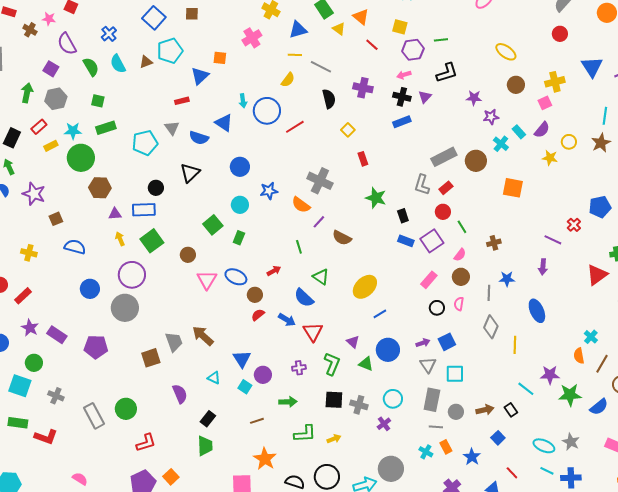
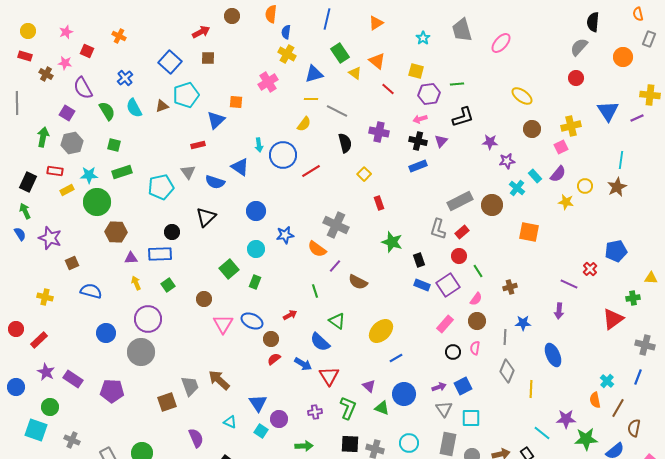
red rectangle: (39, 127) -> (55, 171), turned 49
green square: (152, 241) -> (168, 285), size x0.6

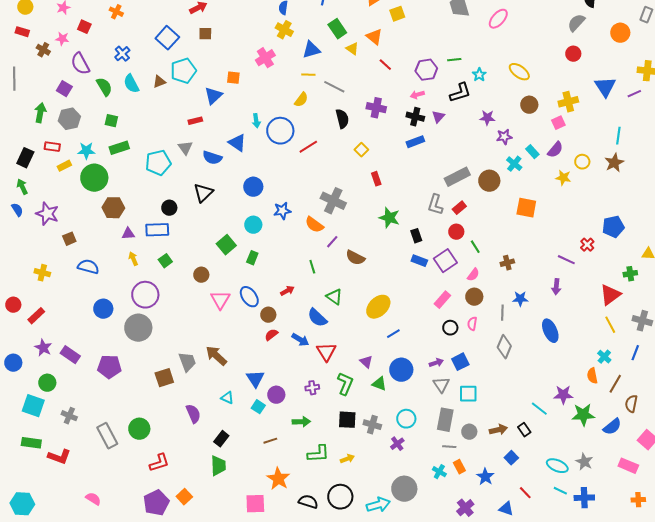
cyan star: (423, 38) -> (479, 75), moved
yellow square: (416, 71) -> (397, 14), moved, turned -35
blue ellipse: (252, 321) -> (249, 297), turned 30
yellow line: (531, 389) -> (610, 325), moved, turned -30

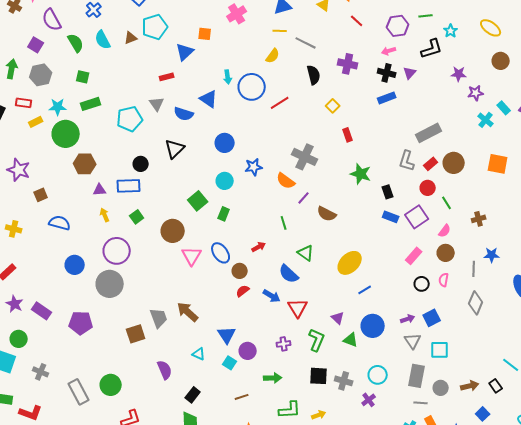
brown circle: (489, 181) -> (454, 163), moved
brown circle: (201, 275) -> (173, 231), size x1.5

